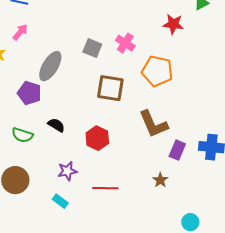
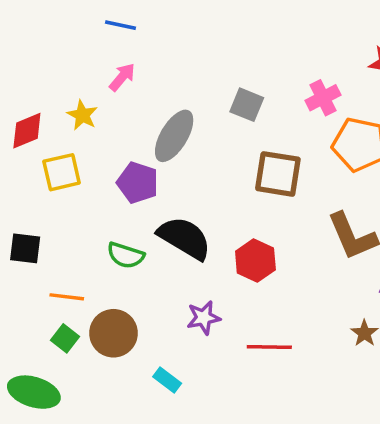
pink cross: (125, 43) -> (323, 98), moved, turned 30
black semicircle: (56, 125) -> (184, 238), size x1.8
cyan rectangle: (60, 201) -> (167, 380), moved

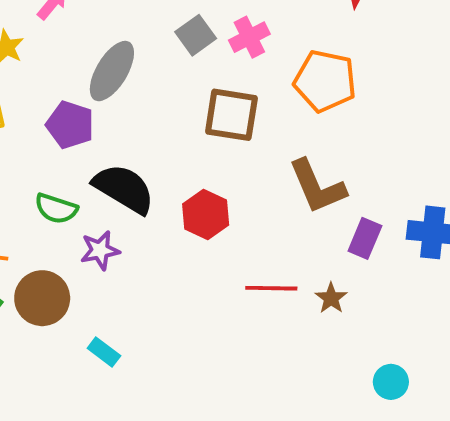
pink cross: (323, 98) -> (249, 37), moved
gray square: (247, 105) -> (196, 35), turned 32
purple star: (204, 318) -> (100, 250), moved
red line: (269, 347) -> (271, 288), moved

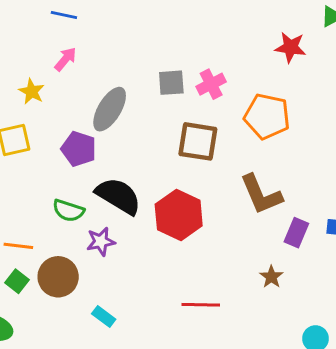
gray square: (196, 35) -> (171, 83), turned 32
red hexagon: (206, 214) -> (179, 215), size x1.4
red line: (271, 288) -> (201, 305), moved

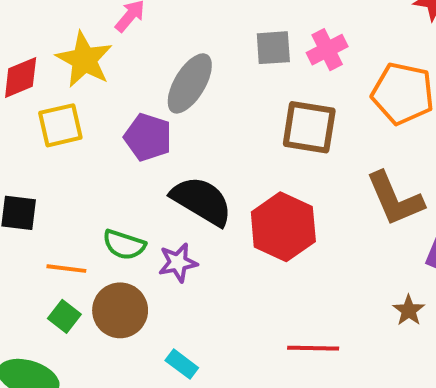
yellow star: (32, 91) -> (84, 60), size x1.6
green semicircle: (68, 211) -> (124, 245), moved

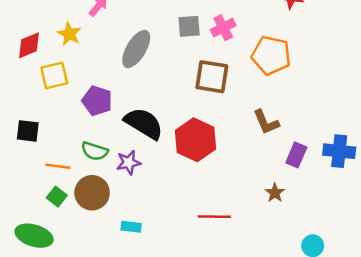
yellow star: (84, 60) -> (69, 34), size x0.7
purple pentagon: (148, 137) -> (97, 101), moved
brown L-shape: (395, 199) -> (266, 122), size x0.7
cyan rectangle: (182, 364) -> (131, 227), turned -30

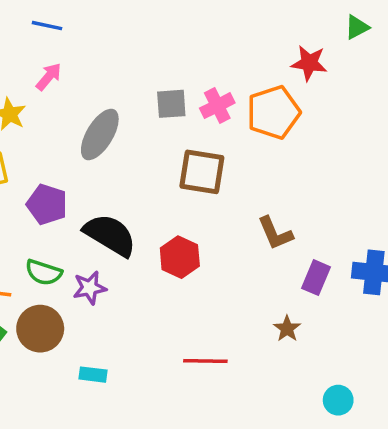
orange pentagon: (271, 55) -> (273, 112), moved, turned -30
red hexagon: (195, 140) -> (180, 257), size x0.7

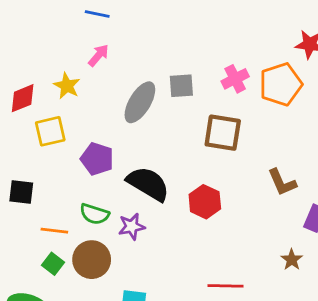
gray square: (171, 104) -> (181, 86), moved

